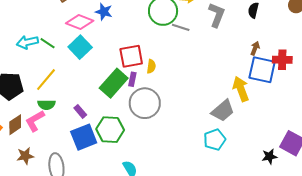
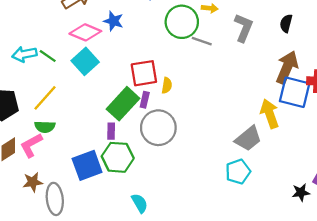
brown arrow: (255, 48) -> (287, 67), size x2.0
purple rectangle: (80, 111) -> (111, 131), moved, turned 40
brown star: (25, 156) -> (33, 182), moved

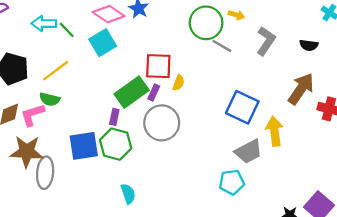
black semicircle: (286, 23) -> (309, 45), turned -108
blue square: (295, 92) -> (242, 107), moved
brown star: (33, 182) -> (27, 152), size x1.6

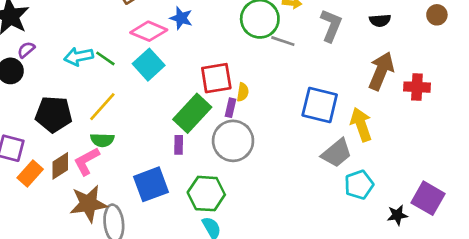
purple rectangle: (154, 93) -> (231, 108), moved
green hexagon: (116, 144) -> (206, 194), moved
cyan pentagon: (232, 182) -> (359, 185), moved

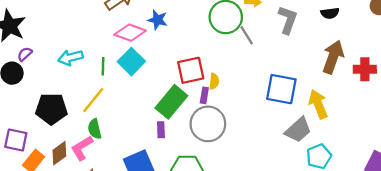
gray line: (283, 41) -> (247, 35), turned 42
green line: (105, 58) -> (103, 66), moved, turned 60
green semicircle: (102, 140) -> (95, 129), turned 78

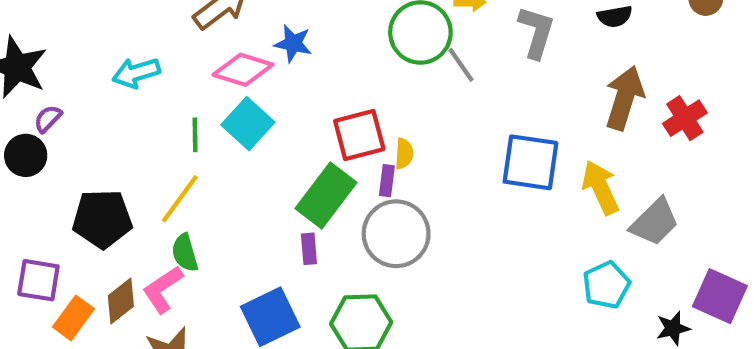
cyan arrow: (70, 58) -> (136, 73), moved
red cross: (365, 69) -> (685, 118), turned -30
gray trapezoid: (298, 130) -> (655, 222), moved

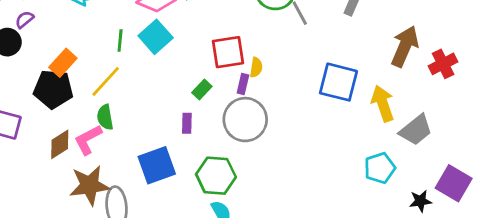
green rectangle: (326, 195) -> (202, 89), size x0.5
orange rectangle: (73, 318) -> (63, 63), moved

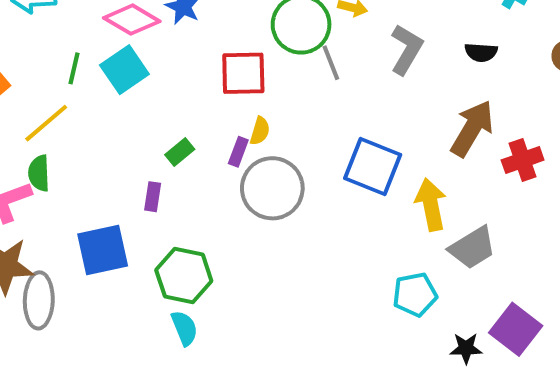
red square: (228, 52) -> (243, 73), moved
gray circle: (245, 120) -> (272, 188), moved

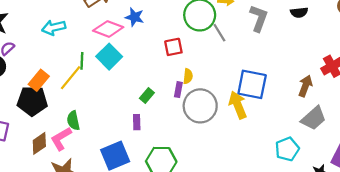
red square: (243, 73) -> (173, 47), size x0.7
yellow line: (46, 123) -> (71, 78), moved
brown arrow: (472, 128) -> (305, 86), moved, size x0.7
yellow arrow: (431, 205) -> (238, 105), moved

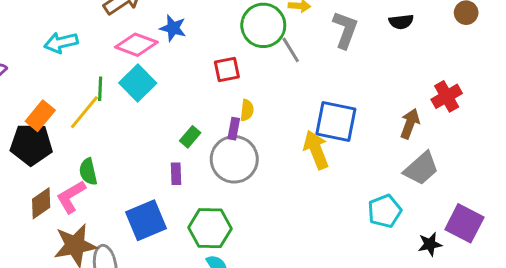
gray circle: (200, 106) -> (234, 159), moved

